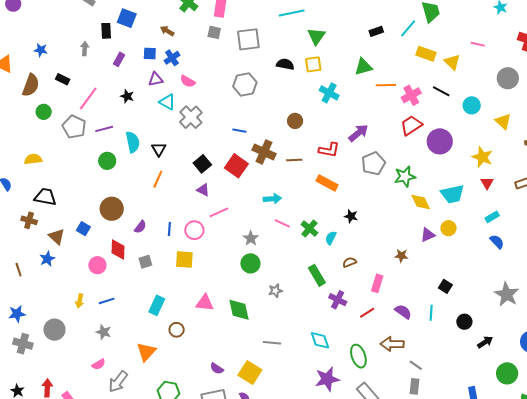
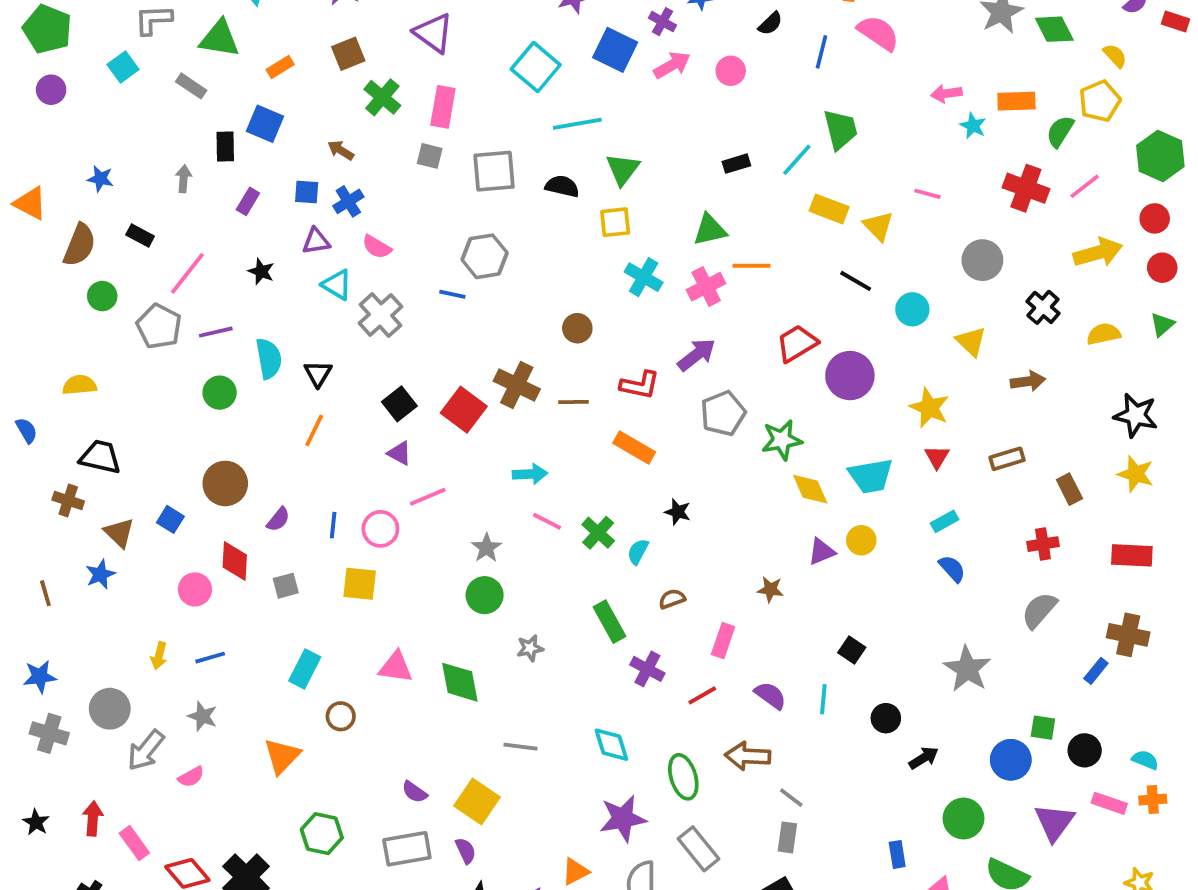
black semicircle: (285, 64) -> (562, 186), moved
pink cross: (411, 95) -> (706, 287), moved
blue line: (239, 131) -> (452, 294), moved
gray arrow: (118, 382) -> (146, 750), moved

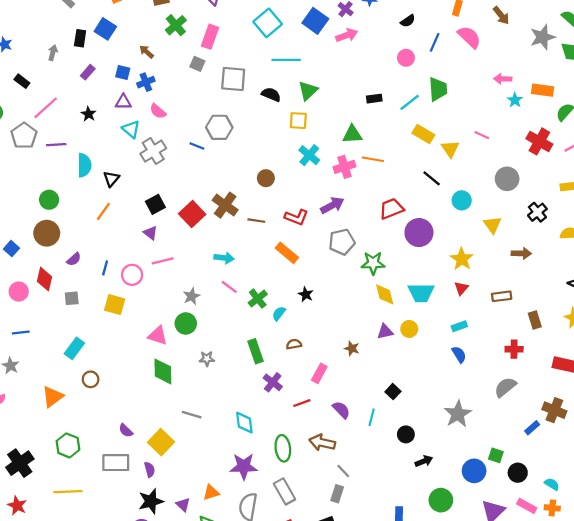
pink circle: (731, 71) -> (406, 58), moved
green circle: (220, 393) -> (49, 200), moved
pink triangle: (396, 667) -> (158, 336), moved

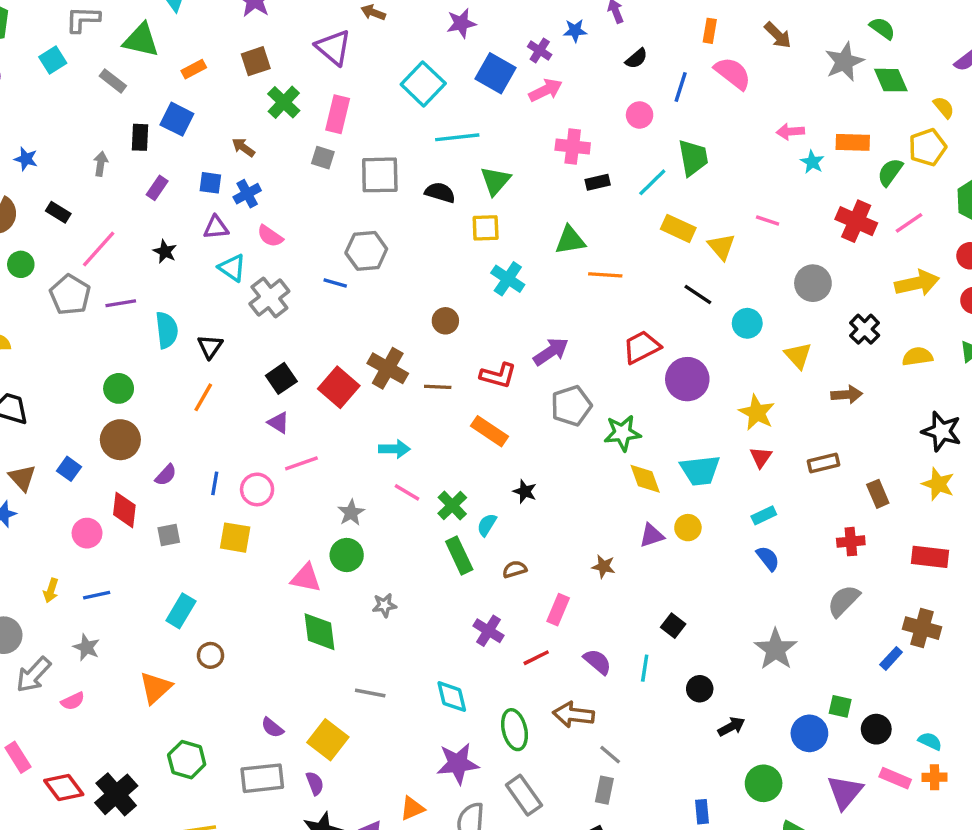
pink cross: (344, 167) -> (573, 146), moved, turned 30
green rectangle: (255, 351) -> (459, 555), moved

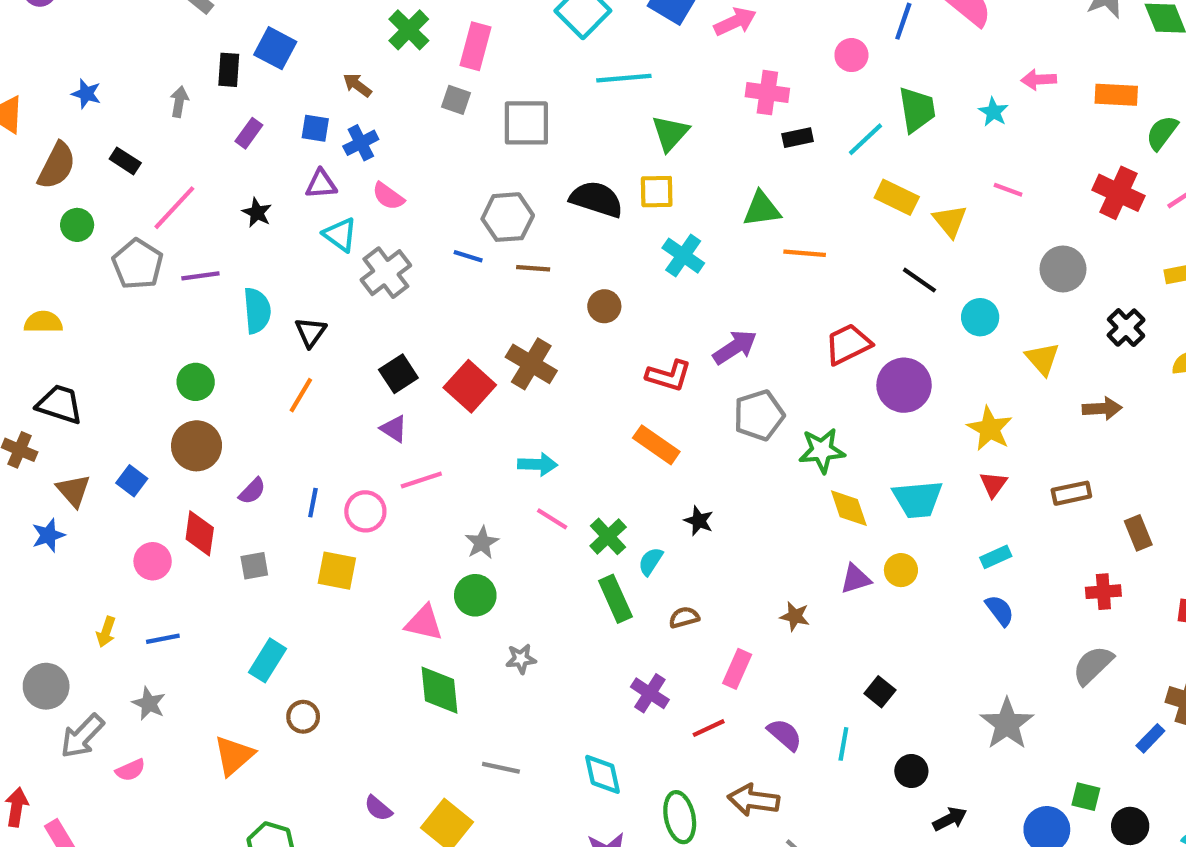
cyan star: (812, 162) -> (993, 112), moved
black semicircle: (440, 193) -> (596, 199), moved, size x1.4
brown line: (438, 387) -> (533, 268), moved

